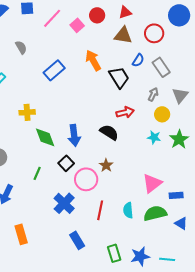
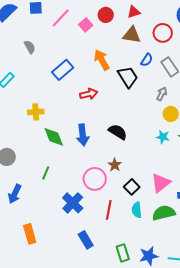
red arrow: (125, 112) -> (89, 94), moved
black square: (66, 163) -> (132, 187), moved

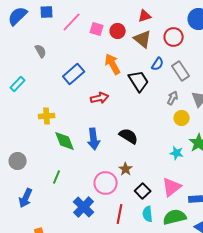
red circle: (106, 15) -> (118, 31), moved
pink square: (86, 25) -> (97, 29), turned -32
brown triangle: (132, 35) -> (143, 39), turned 30
cyan star: (163, 137) -> (177, 153), moved

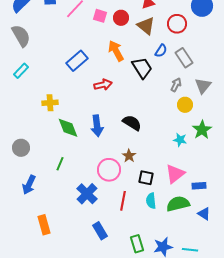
gray semicircle: (41, 51) -> (21, 36), moved, size x1.6
black square: (143, 191) -> (146, 178), turned -35

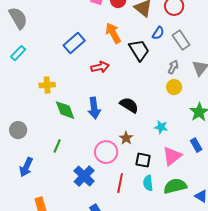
yellow circle: (185, 105) -> (174, 87), moved
cyan star: (180, 140) -> (161, 127), moved
blue rectangle: (199, 186) -> (196, 145), moved, turned 64

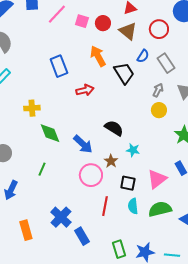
blue rectangle: (74, 43) -> (59, 66), turned -70
blue arrow: (94, 108) -> (83, 144), moved, turned -40
cyan star: (161, 127) -> (133, 150), moved
blue cross: (84, 176) -> (61, 217), moved

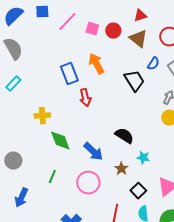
orange arrow: (98, 56) -> (96, 64), moved
red arrow: (85, 90) -> (85, 98), moved, turned 90
pink circle: (91, 175) -> (88, 183), moved
black square: (128, 183) -> (138, 191), turned 35

